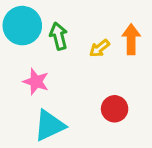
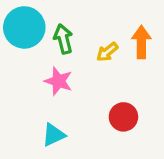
pink star: (36, 82) -> (58, 81), moved
cyan triangle: (50, 125) -> (54, 135), size x0.7

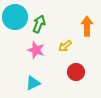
green arrow: (63, 39) -> (39, 24), turned 36
yellow arrow: (107, 52) -> (65, 46), moved

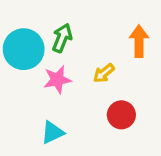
cyan circle: (15, 17) -> (24, 49), moved
pink star: (36, 50) -> (57, 80), turned -30

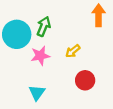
orange arrow: (139, 41) -> (99, 15), moved
cyan triangle: (52, 132) -> (37, 93), turned -30

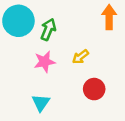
cyan circle: (17, 34) -> (18, 21), moved

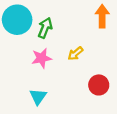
red circle: (94, 89) -> (99, 85), moved

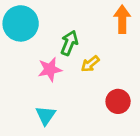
green arrow: (45, 28) -> (69, 43), moved

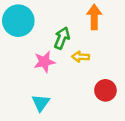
orange arrow: (122, 19) -> (94, 17), moved
yellow arrow: (90, 64) -> (81, 57), turned 42

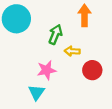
pink star: (44, 62) -> (47, 70), moved
red circle: (105, 90) -> (92, 70), moved

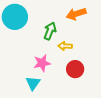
orange arrow: (84, 15) -> (76, 14), turned -108
red circle: (92, 70) -> (75, 69), moved

